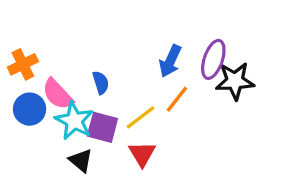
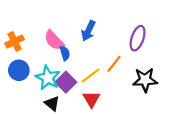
blue arrow: (170, 61) -> (88, 31), moved
black star: (235, 81) -> (145, 80), moved
pink semicircle: (58, 94) -> (54, 40), moved
purple square: (102, 127) -> (66, 82), turned 30

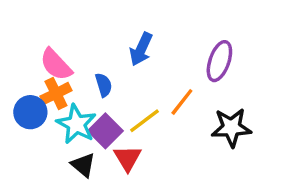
pink semicircle: (54, 40) -> (56, 64), moved
orange cross: (15, 41) -> (56, 93), moved
red triangle: (92, 99) -> (127, 158), moved

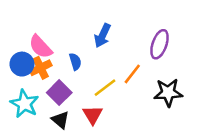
blue circle: (30, 112) -> (22, 64), moved
cyan star: (76, 124) -> (24, 104), moved
purple square: (105, 131) -> (59, 93), moved

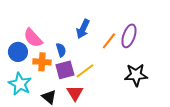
orange cross: (41, 68) -> (42, 62), moved, turned 30
orange line: (132, 74) -> (109, 41), moved
purple square: (59, 93) -> (65, 70), moved, turned 30

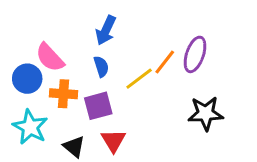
blue arrow: (83, 29) -> (106, 30), moved
blue semicircle: (61, 50) -> (101, 67), moved
yellow line: (85, 71) -> (139, 79), moved

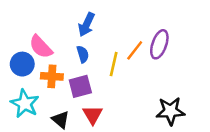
yellow line: (139, 79) -> (114, 64), turned -40
black star: (206, 113) -> (170, 111), moved

